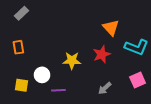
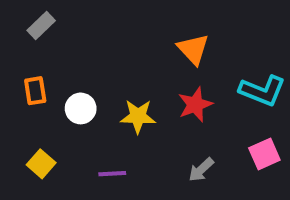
orange triangle: (111, 28) -> (193, 49), moved
white circle: (42, 75) -> (81, 108), moved
yellow square: (21, 85) -> (41, 164), turned 32

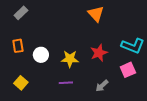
orange triangle: (193, 49) -> (96, 14), moved
pink square: (264, 154) -> (128, 70), moved
purple line: (112, 174) -> (66, 83), moved

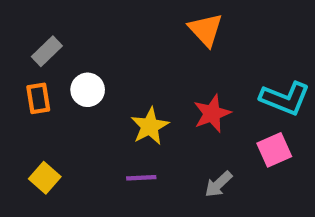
gray rectangle: (21, 13) -> (47, 51), moved
white circle: (41, 55) -> (88, 90), moved
yellow star: (70, 59) -> (150, 126), turned -30

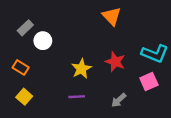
white circle: (88, 90) -> (43, 41), moved
orange rectangle: (38, 98) -> (21, 67), moved, turned -49
red star: (212, 113) -> (115, 62), turned -30

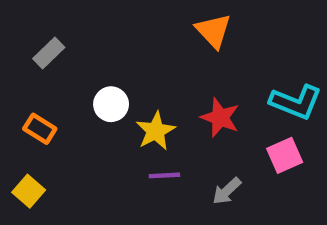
white circle: (43, 41) -> (111, 104), moved
yellow square: (24, 97) -> (29, 191), moved
purple line: (77, 97) -> (164, 175), moved

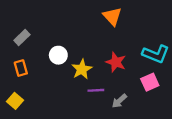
gray rectangle: (49, 53) -> (22, 38), moved
orange rectangle: (40, 129) -> (21, 68), turned 42
purple line: (164, 175) -> (96, 90), moved

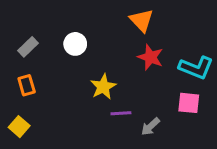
white circle: (58, 55) -> (75, 44), moved
red star: (116, 62) -> (150, 57), moved
pink square: (150, 82) -> (189, 103), turned 30

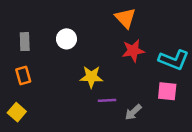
gray rectangle: (28, 47) -> (25, 42), turned -48
red star: (150, 57) -> (133, 51), turned -30
yellow star: (103, 87) -> (91, 77), turned 30

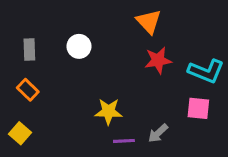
orange rectangle: (23, 76) -> (28, 90), turned -30
yellow star: (91, 77) -> (108, 111), moved
purple line: (107, 100) -> (124, 141), moved

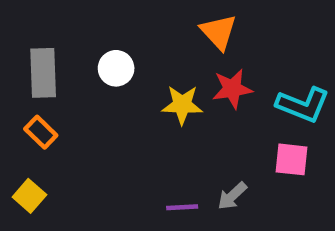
gray rectangle: (29, 49) -> (43, 73), size x1.5
yellow star: (108, 111) -> (182, 105), moved

